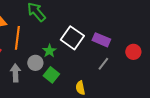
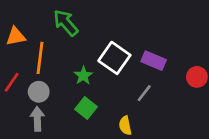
gray circle: (35, 63) -> (39, 92), moved
gray line: (103, 64) -> (144, 93), moved
gray arrow: (15, 73) -> (37, 119), moved

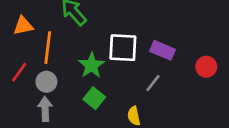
white square: (114, 58) -> (123, 48), turned -32
green star: (83, 76) -> (92, 65), size x1.4

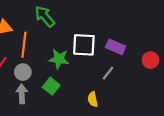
green star: (92, 65) -> (59, 59), turned -30
green square: (94, 98) -> (51, 86), moved

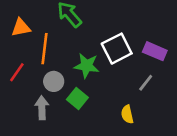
white square: (84, 45) -> (117, 49), turned -30
gray circle: (23, 72) -> (54, 81), moved

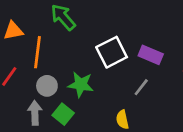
green star: (87, 66) -> (81, 85), moved
green square: (77, 99) -> (63, 114), moved

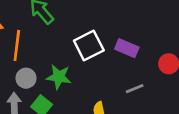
gray line: (141, 87) -> (135, 89), moved, turned 30

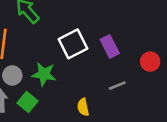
purple rectangle: (127, 48) -> (110, 46), turned 40

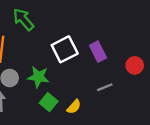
green square: (27, 102) -> (49, 102), moved
yellow semicircle: (83, 107) -> (74, 107), turned -126

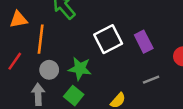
green square: (49, 102) -> (74, 96), moved

